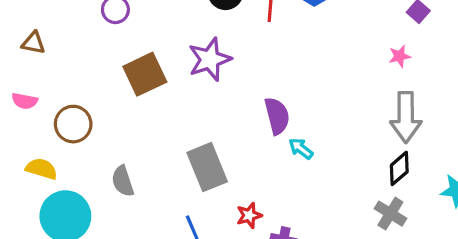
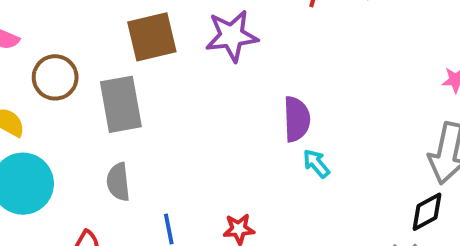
gray rectangle: (207, 167) -> (121, 104), moved
gray semicircle: (123, 181) -> (118, 182), moved

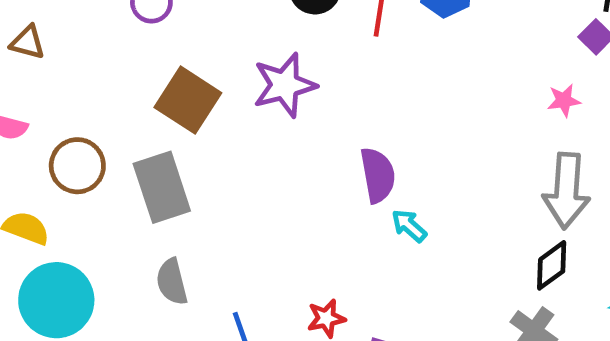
brown square: (152, 37) -> (188, 100), turned -36

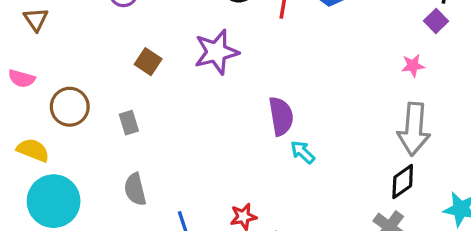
brown triangle: (28, 42) -> (36, 19), turned 40
brown square: (188, 100) -> (148, 62), size x0.6
gray rectangle: (162, 187) -> (129, 123), size x0.5

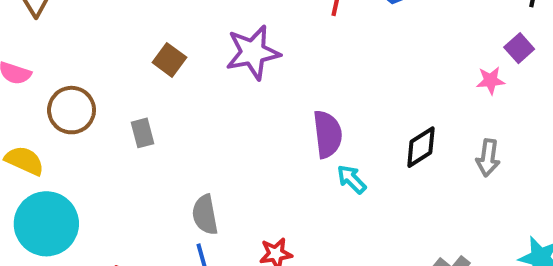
purple square: (436, 21) -> (519, 48), moved
gray arrow: (414, 129) -> (488, 158), size x0.6
black diamond: (403, 181) -> (421, 147), moved
gray semicircle: (135, 189) -> (205, 215), moved

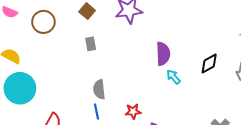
brown circle: (72, 110) -> (43, 22), moved
gray rectangle: (143, 133) -> (91, 44), moved

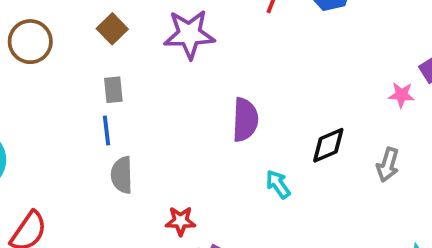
cyan arrow: (173, 77) -> (278, 184), moved
blue line: (96, 112) -> (106, 131), moved

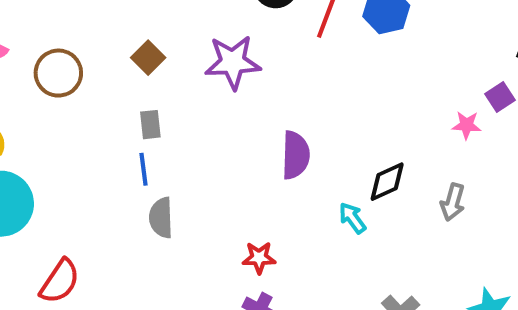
cyan arrow: (278, 184) -> (352, 218), moved
red star: (181, 221) -> (259, 258), moved

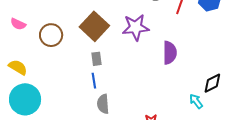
brown square: (148, 58) -> (94, 26), size x1.8
purple semicircle: (296, 155) -> (170, 53), moved

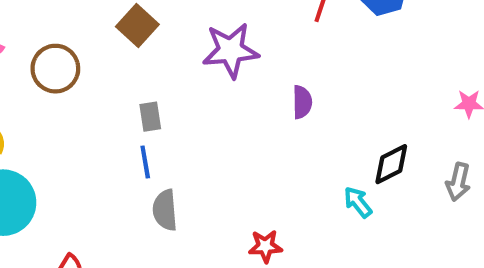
brown square: (94, 26) -> (137, 25), moved, size x0.7
purple semicircle: (170, 53) -> (302, 102), size x0.7

